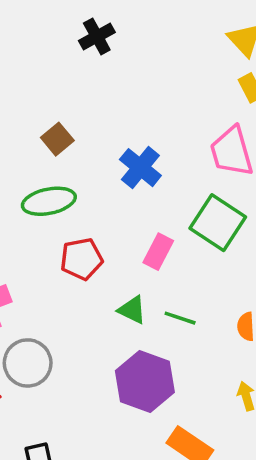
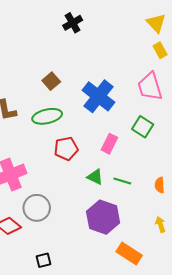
blue cross: (140, 168) -> (98, 96), size x1.4
green square: (218, 223) -> (143, 127), size x0.7

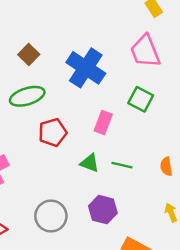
gray circle: (37, 208) -> (51, 216), moved
purple hexagon: (103, 217) -> (103, 210), size x0.7

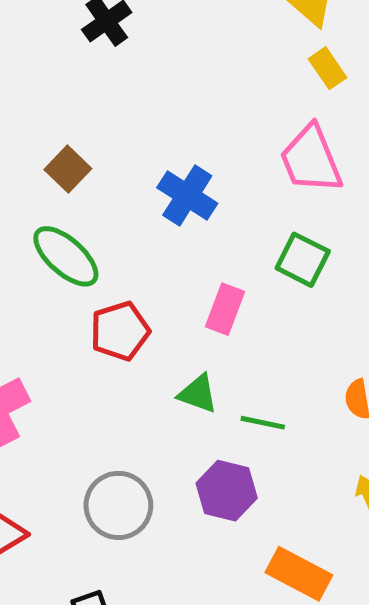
blue cross: (86, 68) -> (187, 195), size x0.7
green ellipse: (27, 96) -> (66, 256), turned 60
green line: (122, 165) -> (263, 423), moved

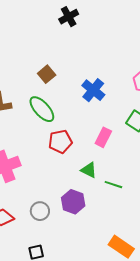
purple hexagon: (227, 491) -> (73, 202), moved
gray circle: (118, 505) -> (40, 211), moved, size x0.7

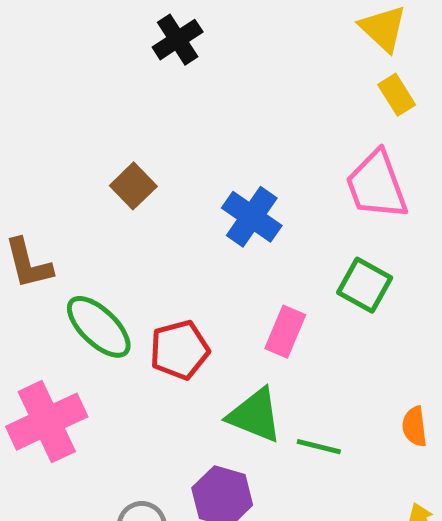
green ellipse: (42, 109) -> (99, 327), moved
green triangle: (89, 170) -> (255, 415), size x1.4

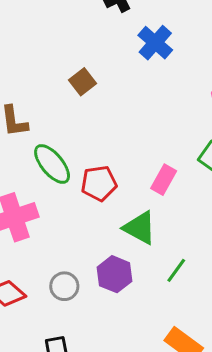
blue cross: (252, 217) -> (155, 43), moved
green line: (319, 447) -> (176, 270), moved, turned -75

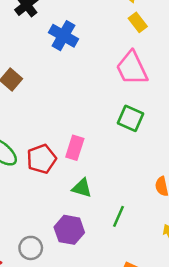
pink rectangle: (164, 180) -> (75, 148), moved
green triangle: (140, 228) -> (82, 188), size x0.7

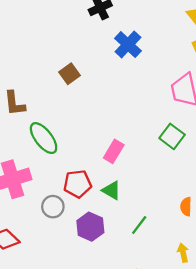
red pentagon: (41, 159) -> (77, 184), moved
gray circle: (31, 248) -> (53, 207), moved

